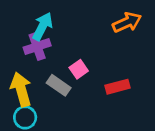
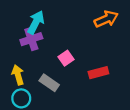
gray rectangle: (59, 85) -> (49, 83), moved
yellow arrow: (21, 89) -> (18, 75), size x0.7

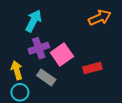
purple cross: (31, 39) -> (39, 48), moved
pink square: (66, 58) -> (62, 54), size x1.5

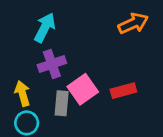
pink square: (62, 54) -> (83, 89), moved
gray rectangle: (46, 78) -> (62, 103), turned 60

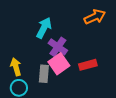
cyan arrow: (45, 28) -> (44, 28), moved
purple cross: (52, 64) -> (58, 47), moved, turned -36

